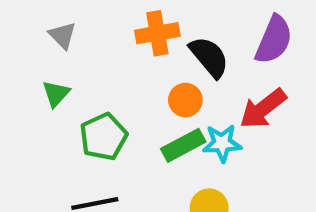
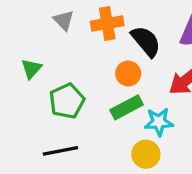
gray triangle: (63, 35) -> (64, 20), moved
cyan star: (222, 143) -> (159, 122), moved

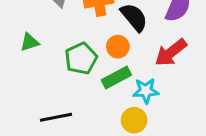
green triangle: (31, 69) -> (30, 42), turned 30
green pentagon: (67, 101) -> (81, 58), moved

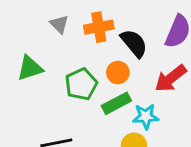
green triangle: (30, 42) -> (30, 68), size x1.4

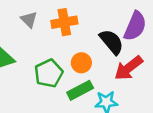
black semicircle: (134, 43) -> (112, 42), moved

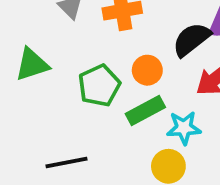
black semicircle: (112, 42) -> (191, 39), turned -88

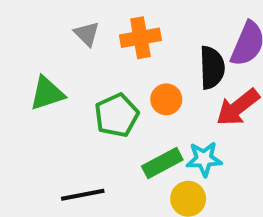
black semicircle: (191, 39) -> (212, 68), turned 126
green rectangle: (145, 111) -> (162, 163), moved

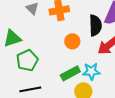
green pentagon: (117, 115) -> (27, 60), moved

